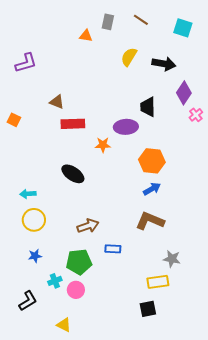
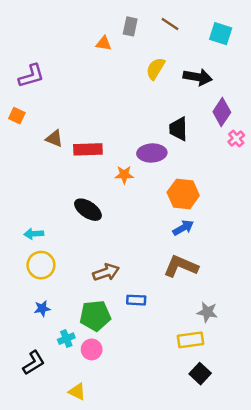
brown triangle: (57, 102) -> (54, 139), moved
orange square: (14, 120) -> (17, 116), moved
black square: (148, 309) -> (200, 374), moved, turned -36

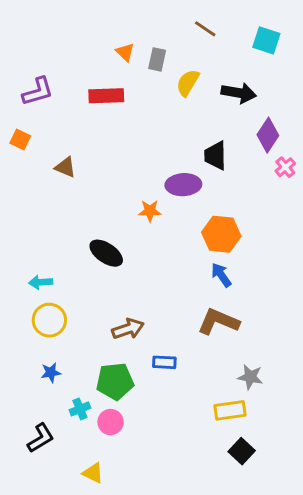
gray rectangle: (130, 26) -> (157, 59), moved
orange triangle: (104, 43) -> (125, 52), turned 35
red rectangle: (88, 149) -> (106, 96), moved
blue arrow: (183, 228) -> (221, 275), turned -95

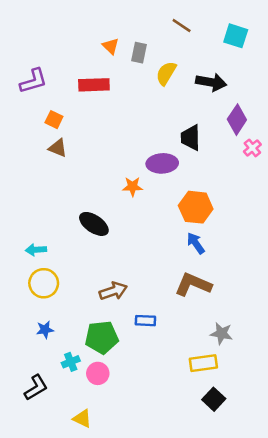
orange square: (20, 140) -> (54, 120), moved

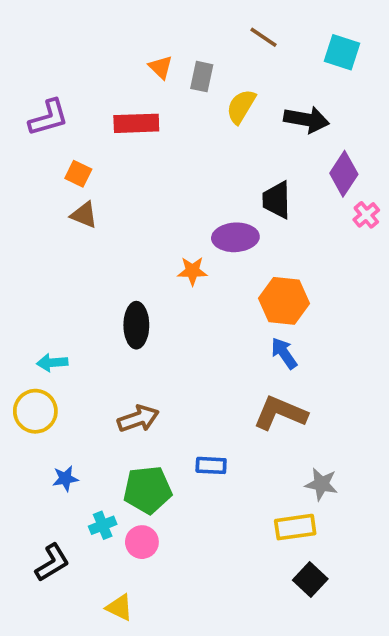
black ellipse: (94, 224) -> (136, 325), turned 56
yellow circle: (44, 283) -> (35, 411), moved
brown arrow: (113, 291) -> (138, 419), moved

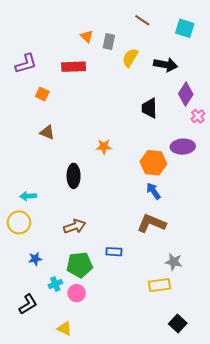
brown triangle: (84, 215) -> (47, 132), moved
purple ellipse: (235, 237) -> (183, 147), moved
black square: (310, 579) -> (178, 323), moved

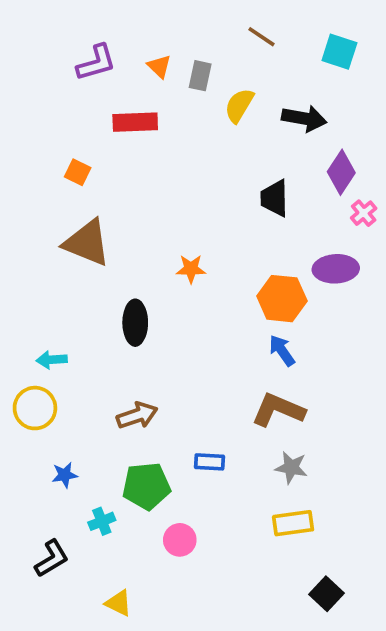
purple L-shape: (26, 64) -> (96, 63), moved
brown triangle: (47, 132) -> (87, 243), size x1.8
gray star: (174, 262) -> (291, 467), moved
pink circle: (77, 293) -> (180, 540), moved

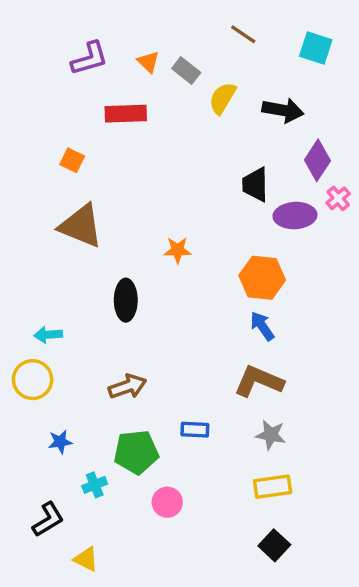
gray rectangle: (200, 76) -> (186, 71), turned -64
purple ellipse: (336, 269) -> (295, 216), moved
black square: (326, 594) -> (274, 545), moved
yellow triangle: (119, 603) -> (86, 559), moved

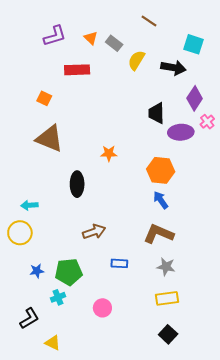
cyan square: (316, 48) -> (193, 44), moved
brown arrow: (127, 386) -> (94, 232), moved
green pentagon: (136, 452) -> (69, 272), moved

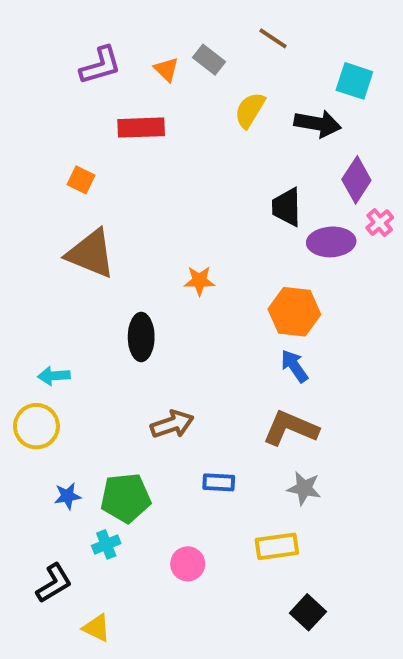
gray rectangle: (114, 43) -> (209, 60), moved
yellow rectangle: (167, 298) -> (277, 546), moved

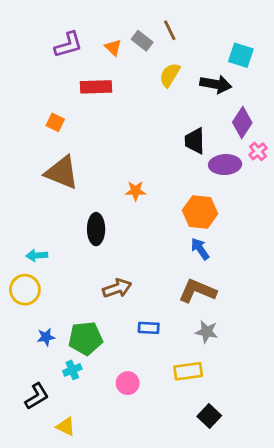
brown line: (273, 38) -> (170, 30), moved, turned 30

